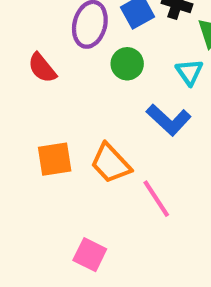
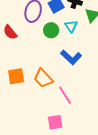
cyan triangle: (189, 72) -> (71, 26), moved
pink square: (90, 255) -> (55, 122), moved, turned -35

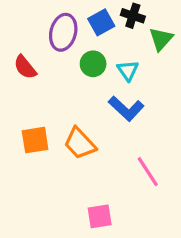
cyan triangle: (71, 26) -> (128, 70), moved
pink line: (65, 95) -> (148, 172), moved

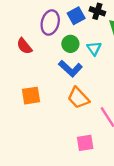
blue L-shape: (126, 109) -> (70, 69), moved
orange trapezoid: (80, 143) -> (78, 98), moved
pink square: (100, 216) -> (85, 143), moved

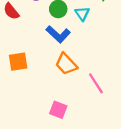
pink square: (85, 143) -> (58, 110), moved, turned 30

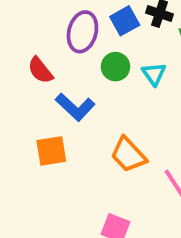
blue L-shape: (58, 34) -> (75, 107), moved

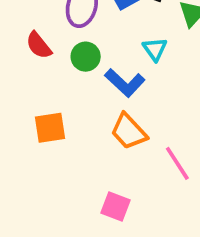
green circle: (115, 67) -> (86, 57), moved
blue L-shape: (75, 107) -> (125, 83), moved

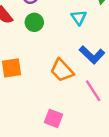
blue L-shape: (125, 83) -> (92, 55), moved

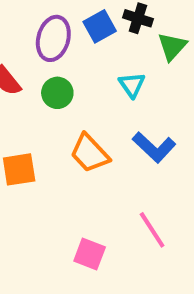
orange trapezoid: (62, 70) -> (90, 153), moved
pink line: (93, 91) -> (152, 230), moved

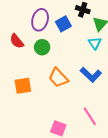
blue square: (100, 26) -> (63, 24), moved
cyan triangle: (132, 85) -> (95, 43), moved

